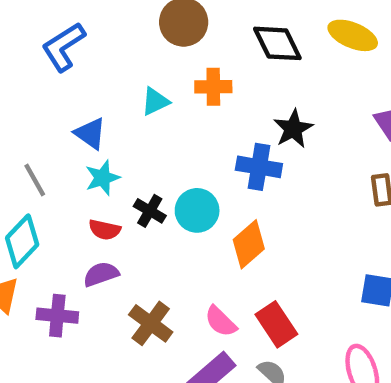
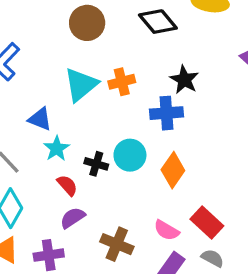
orange cross: (213, 87) -> (122, 82), moved
cyan triangle: (155, 102) -> (81, 85), size x1.6
red semicircle: (105, 230) -> (67, 185), turned -130

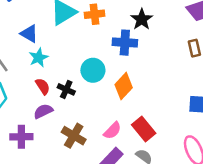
black cross: (96, 164) -> (66, 89), moved
pink semicircle: (166, 230) -> (112, 131), turned -84

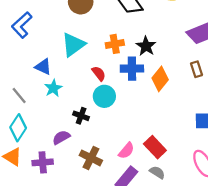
orange cross: (94, 14) -> (115, 44), moved
red semicircle: (43, 86) -> (99, 73), moved
orange diamond: (124, 86) -> (160, 79), moved

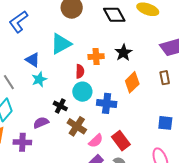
orange cross: (115, 44) -> (96, 57), moved
blue cross: (132, 69) -> (107, 103), moved
red semicircle: (99, 73) -> (80, 71), turned 32
brown cross: (91, 158) -> (77, 126), moved

